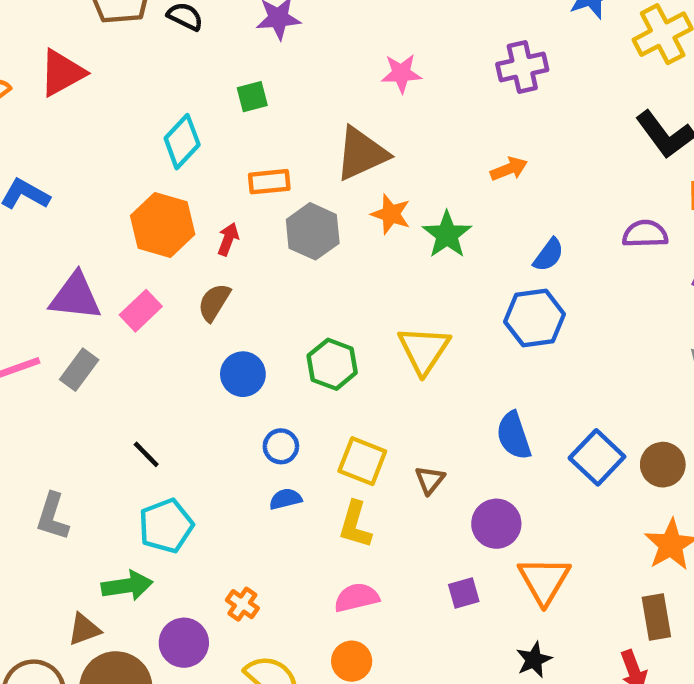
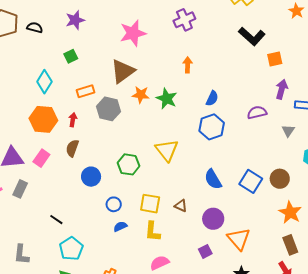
pink star: (401, 73) -> (133, 33), size x1.5
orange arrow: (509, 169) -> (188, 65), turned -56
purple semicircle: (645, 234) -> (257, 112), moved
brown triangle: (430, 480) -> (181, 206), turned -32

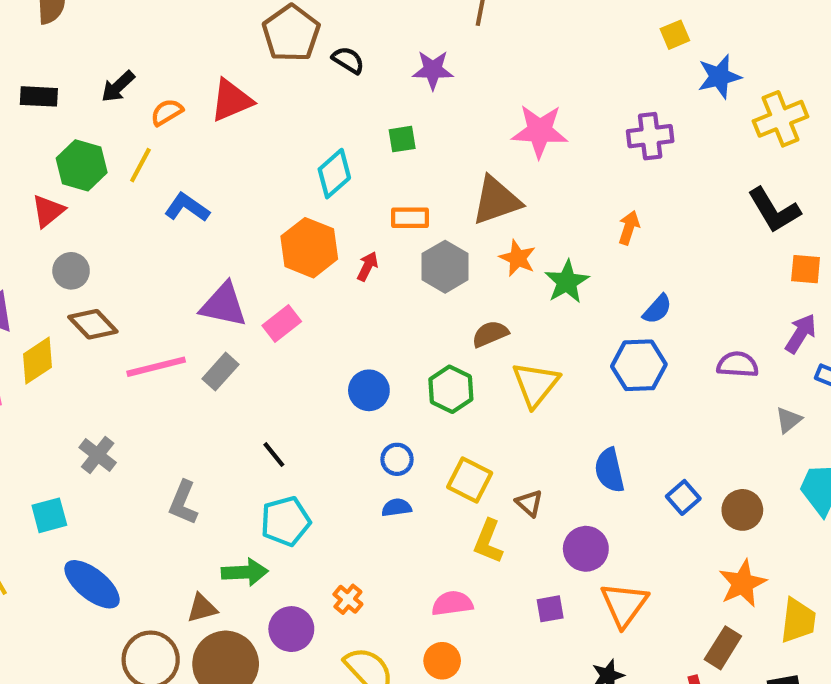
brown semicircle: (72, 148) -> (490, 334), moved, turned 30
blue square: (251, 181) -> (683, 497), size x0.7
yellow L-shape: (152, 232) -> (488, 541), moved
brown rectangle: (290, 245) -> (723, 648), turned 36

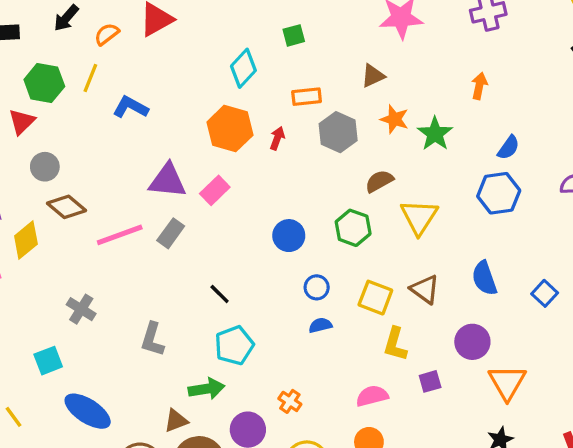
brown triangle: (496, 201) -> (373, 76), size x0.6
brown triangle: (529, 503) -> (425, 289), moved, size x1.4
purple square: (550, 609) -> (430, 381), moved

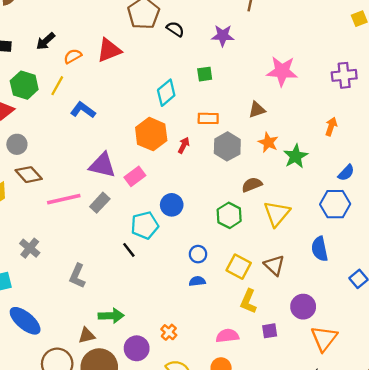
blue circle: (289, 236) -> (172, 205), moved
blue semicircle: (484, 278) -> (320, 249), moved
cyan pentagon: (234, 345) -> (145, 225), moved

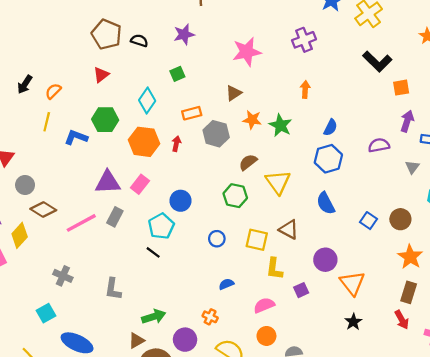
red triangle: (109, 50) -> (101, 75), moved, size x0.7
green hexagon: (24, 85) -> (105, 120), moved
blue semicircle: (197, 281) -> (226, 284), moved

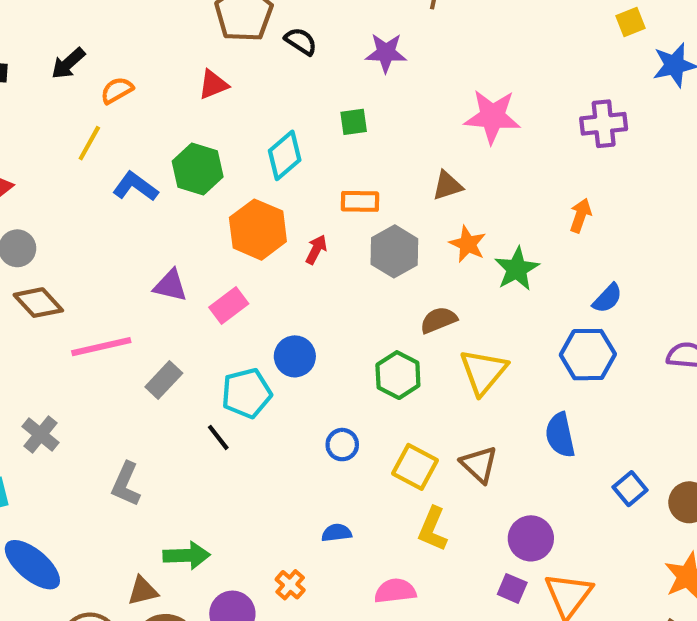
purple triangle: (108, 182) -> (170, 286), size x0.7
gray rectangle: (115, 217) -> (164, 380), moved
purple square: (301, 290) -> (512, 588), moved, turned 32

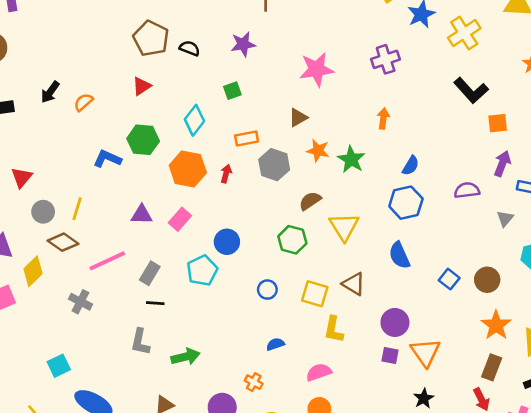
yellow line: (89, 143) -> (77, 209), moved
gray cross: (41, 434) -> (80, 302), moved
black line: (218, 437) -> (155, 303), moved, turned -36
green arrow: (187, 555) -> (186, 357), moved

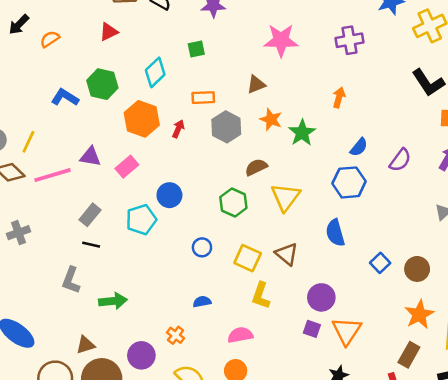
purple semicircle: (467, 190) -> (400, 160), moved, turned 125
pink line: (107, 261) -> (52, 175), moved
gray cross: (80, 302) -> (19, 233), turned 35

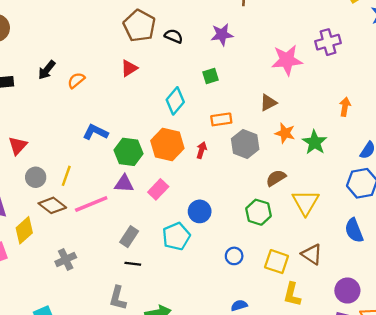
purple cross: (350, 40) -> (328, 42), moved
green hexagon: (102, 84) -> (129, 152), moved

